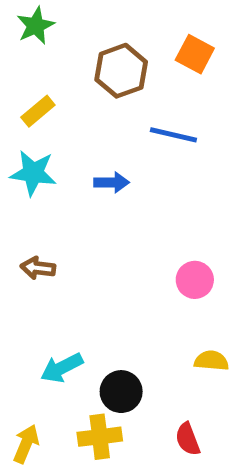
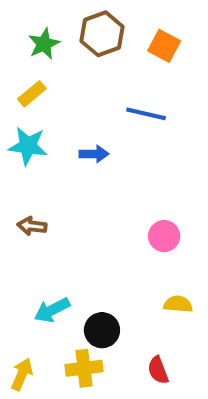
green star: (36, 26) -> (44, 44), moved
brown hexagon: (121, 71) -> (102, 34), moved

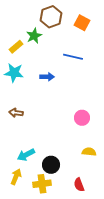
green star: (44, 44) -> (34, 36), moved
yellow arrow: (22, 374) -> (16, 177), moved

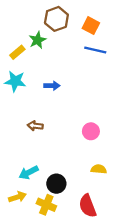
blue line: (73, 57) -> (95, 50), moved
brown arrow: (16, 113) -> (35, 126), moved
yellow arrow: (16, 177) -> (17, 197), turned 49
yellow cross: (42, 184) -> (46, 205), turned 30
red semicircle: (79, 185) -> (88, 206), size x1.5

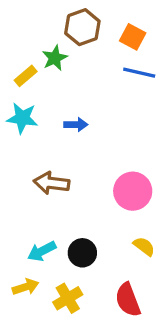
brown arrow: (35, 126) -> (52, 183), size x1.5
pink circle: (91, 131) -> (133, 191), size x1.5
yellow semicircle: (99, 169) -> (144, 246), turned 32
black circle: (56, 184) -> (82, 253), moved
yellow cross: (46, 205) -> (68, 298), turned 36

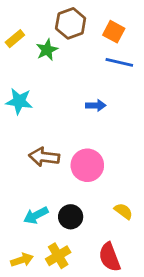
yellow rectangle: (26, 76) -> (15, 39), moved
blue arrow: (76, 125) -> (96, 105), moved
pink circle: (133, 191) -> (87, 165), moved
yellow arrow: (26, 287) -> (22, 260), moved

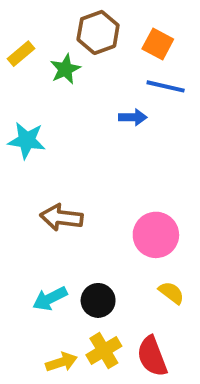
blue arrow: (96, 105) -> (133, 117), moved
pink circle: (87, 165) -> (156, 235), moved
yellow cross: (58, 256) -> (104, 351), moved
yellow arrow: (22, 260) -> (61, 362), moved

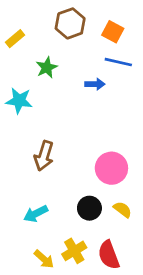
green star: (65, 69) -> (47, 68), moved
brown arrow: (61, 218) -> (44, 156), turned -80
black circle: (98, 300) -> (89, 208), moved
yellow arrow: (61, 362) -> (44, 259), turned 60

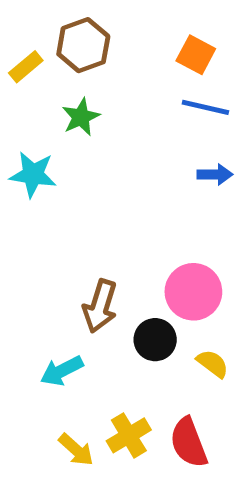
brown hexagon: (70, 23) -> (83, 45), moved
blue arrow: (95, 84) -> (215, 174), moved
brown arrow: (44, 156) -> (100, 306), moved
black circle: (89, 208) -> (155, 340), moved

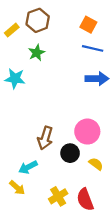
blue arrow: (215, 174) -> (97, 79), size x1.5
yellow arrow: (76, 450) -> (17, 188), moved

